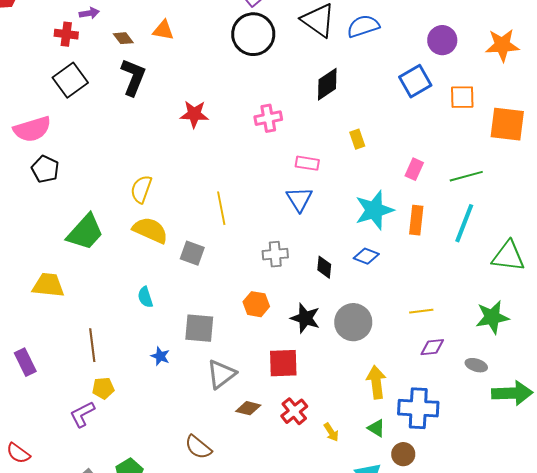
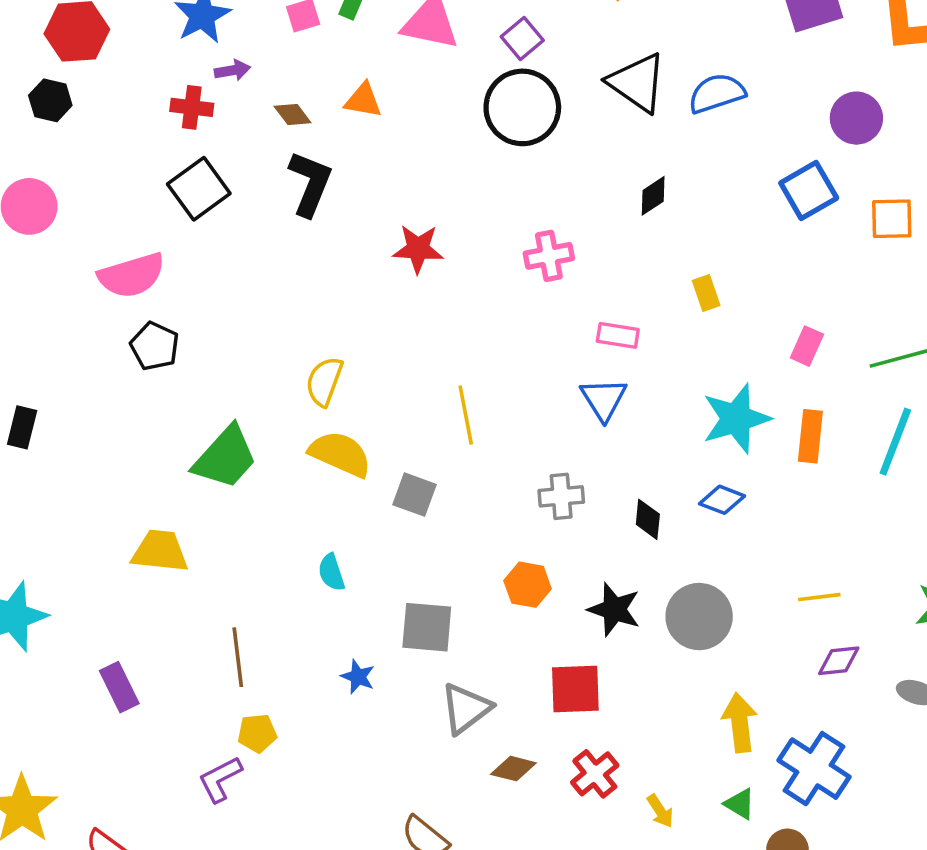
black diamond: (327, 84) -> (653, 196), size x0.7
blue cross: (418, 408) -> (814, 769), turned 30

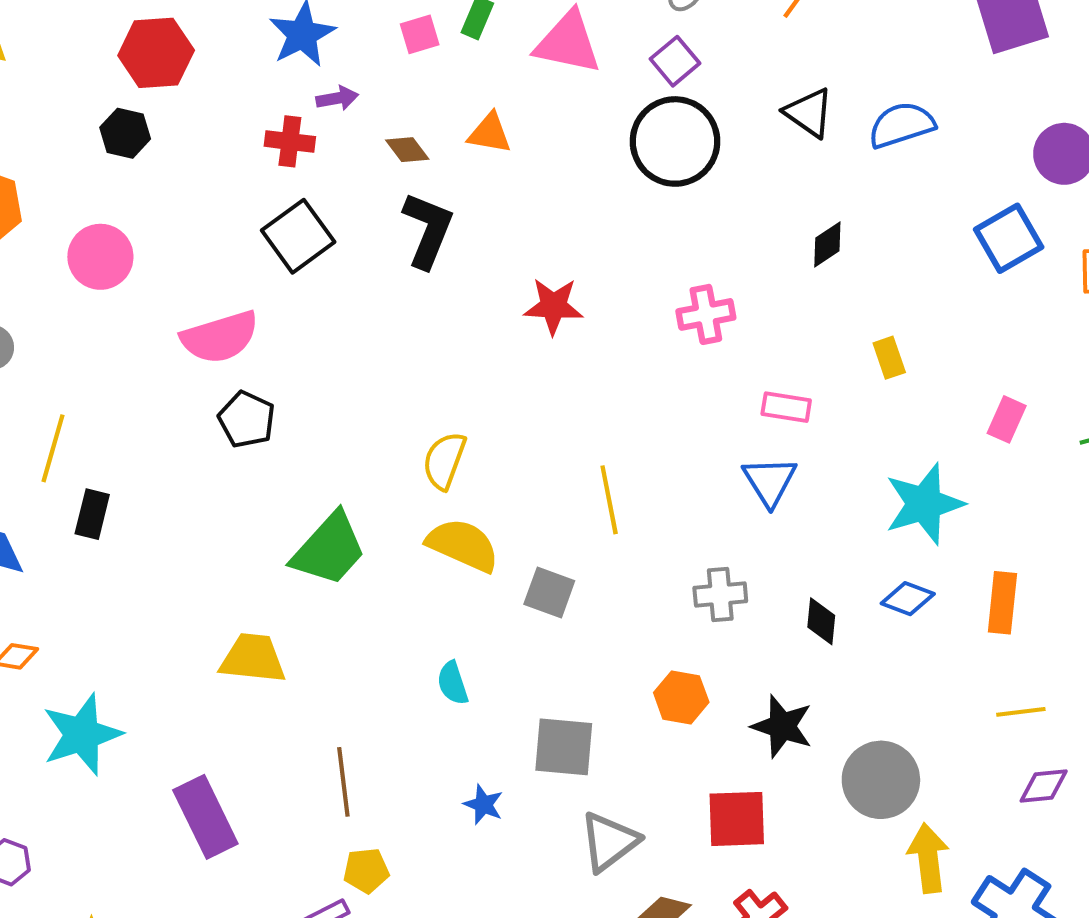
black triangle: (637, 83) -> (809, 113), size x0.7
orange rectangle: (810, 436) -> (1002, 603), moved
gray circle: (699, 617) -> (881, 780), moved
purple rectangle: (119, 687) -> (205, 817), size x1.4

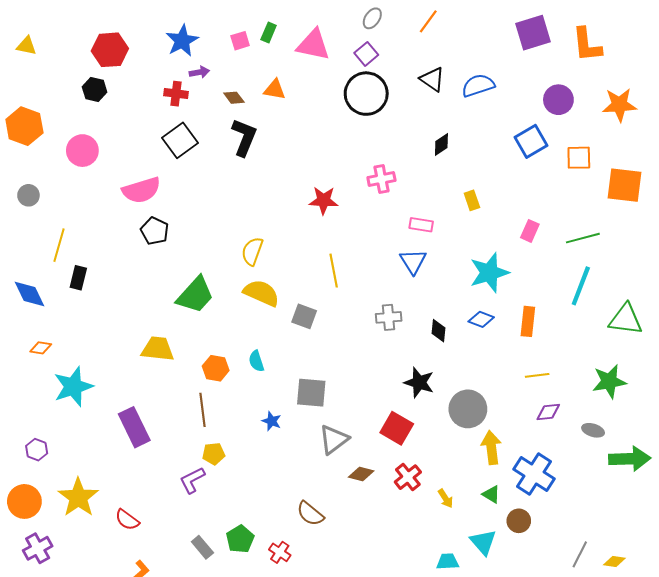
red star: (553, 306) -> (323, 200), moved
orange hexagon: (681, 697) -> (216, 368), moved
red square: (737, 819) -> (397, 428), turned 32

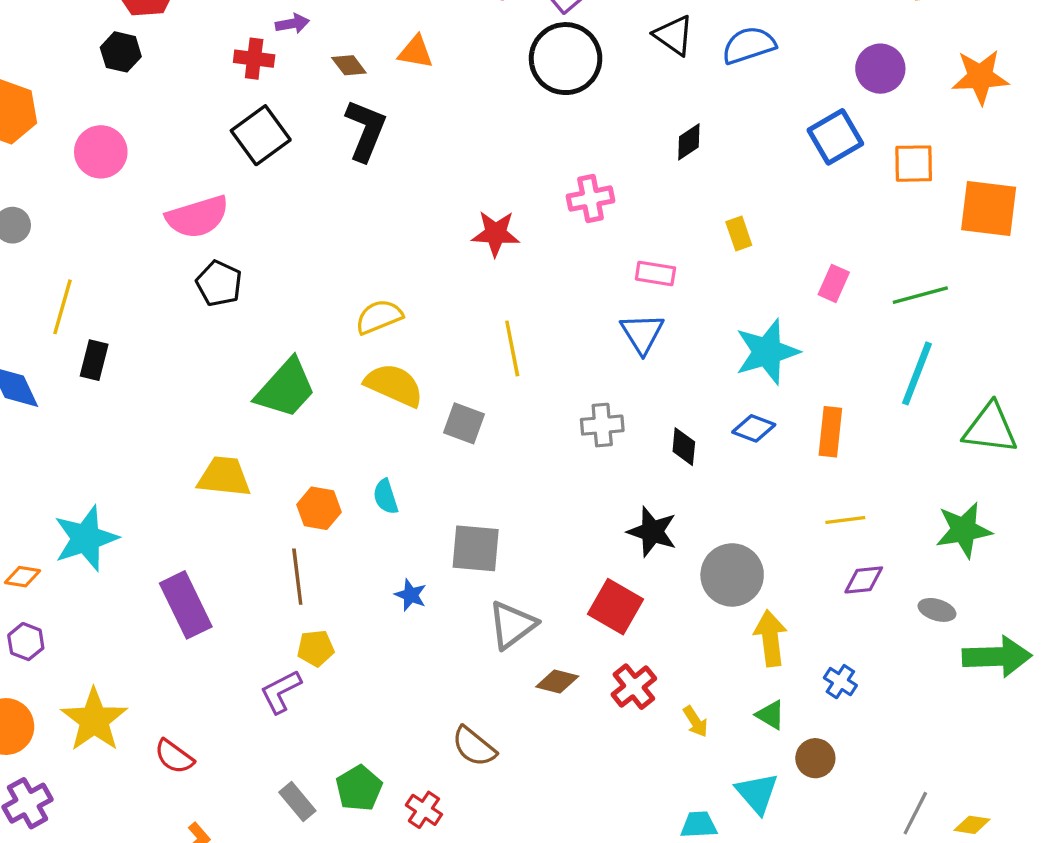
yellow semicircle: (252, 251) -> (379, 317), turned 48
orange diamond: (41, 348) -> (23, 577), moved
blue cross: (534, 474) -> (840, 682), size x0.5

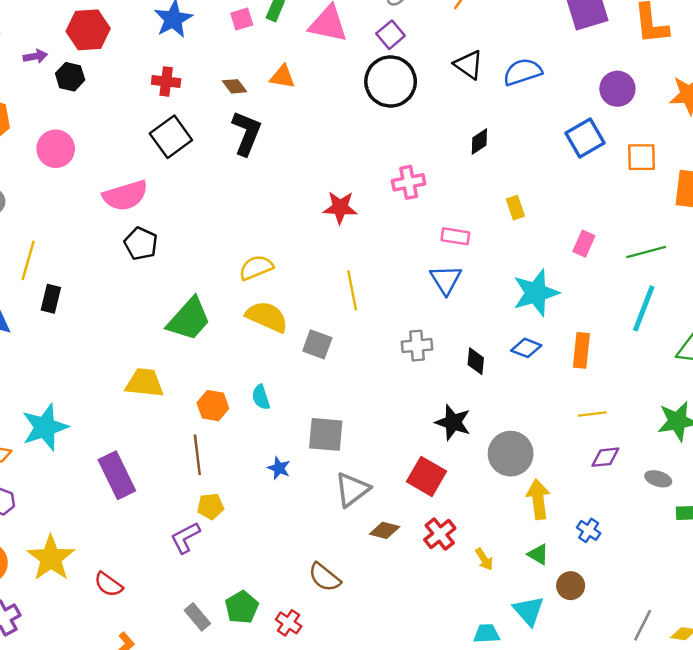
purple arrow: (292, 24) -> (35, 56), moved

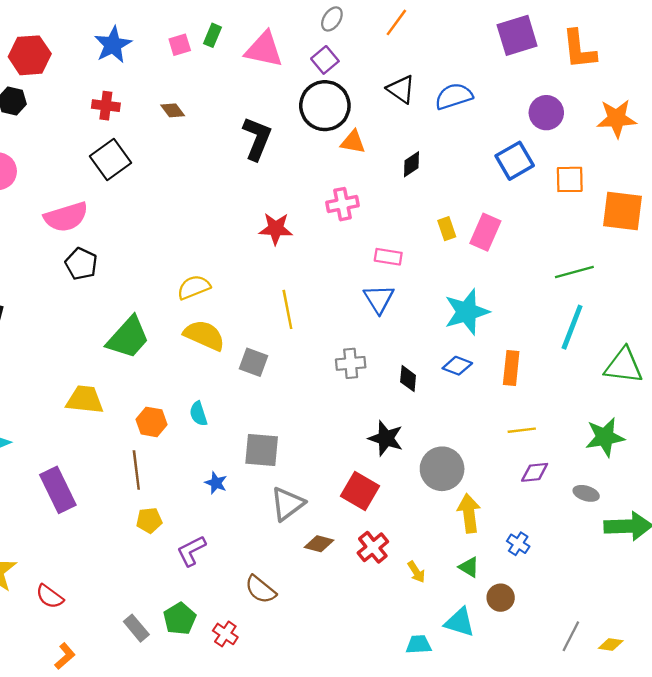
orange triangle: (283, 77) -> (353, 142), moved
black L-shape: (247, 133) -> (257, 138), moved
pink rectangle: (584, 244) -> (485, 232), moved, size x1.4
purple L-shape: (185, 538) -> (191, 551), moved
cyan triangle: (529, 611) -> (460, 622), turned -32

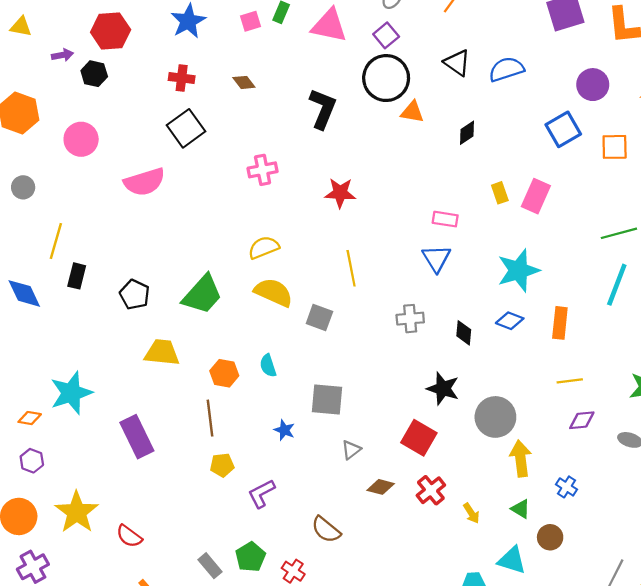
pink cross: (342, 204) -> (263, 170), moved
black pentagon: (81, 264) -> (135, 295), moved
gray triangle: (287, 504) -> (351, 450), size x0.6

